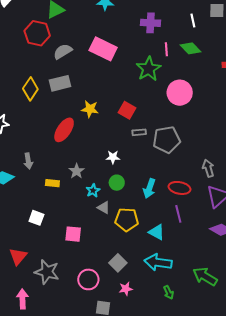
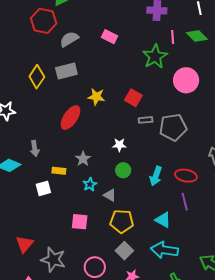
pink rectangle: (103, 49) -> (110, 37), size x0.6
cyan star: (93, 191) -> (90, 184), moved
white square: (36, 218) -> (43, 188), moved, turned -35
yellow pentagon: (127, 220) -> (122, 221), moved

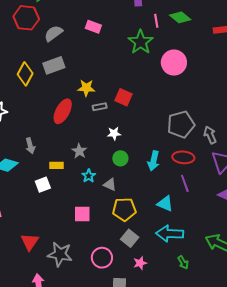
red square: (133, 98) -> (123, 97), moved
gray rectangle: (146, 120) -> (100, 107), moved
gray pentagon: (173, 127) -> (181, 124), moved

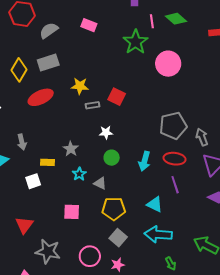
red ellipse: (63, 111) -> (41, 97), moved, turned 35
red triangle: (30, 242) -> (24, 225), moved
pink star: (140, 263) -> (118, 265), moved

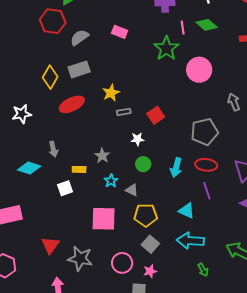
yellow star: (80, 86) -> (111, 93), turned -30
red square: (117, 97) -> (156, 115), moved, turned 30
gray arrow: (202, 137) -> (234, 102), moved
pink square: (72, 212) -> (104, 219), size x1.5
red triangle: (24, 225) -> (50, 245), moved

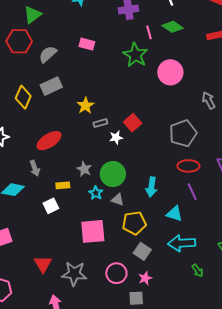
red ellipse: (72, 104) -> (49, 141), moved
white star: (137, 139) -> (116, 137), moved
green circle: (143, 164) -> (113, 174), moved, size x1.6
cyan arrow: (176, 167) -> (151, 187), moved

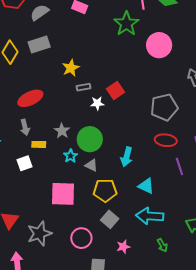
gray arrow: (35, 168) -> (25, 127), moved
purple line: (192, 192) -> (179, 166), moved
gray star: (74, 274) -> (39, 233), turned -30
pink star: (145, 278) -> (123, 247), moved

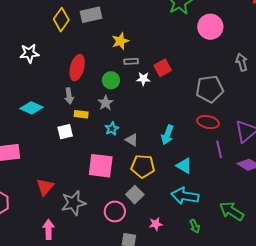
red ellipse: (30, 98) -> (77, 68), turned -55
green circle: (90, 139) -> (111, 80), moved, size x0.7
gray square: (110, 219) -> (135, 195), moved

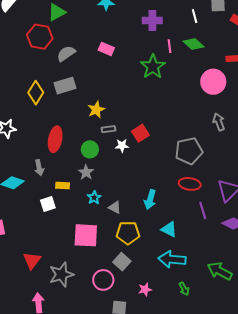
pink circle: (210, 27) -> (213, 82), moved
gray arrow: (69, 96) -> (39, 168), moved

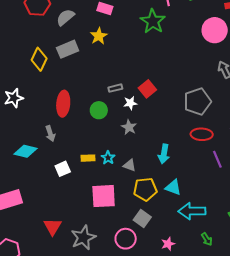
yellow star: (96, 110) -> (99, 36), moved
gray star: (86, 172) -> (129, 127), moved
yellow rectangle: (63, 186) -> (88, 158), moved
cyan triangle: (169, 229) -> (173, 187), moved

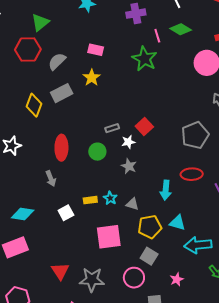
red ellipse: (202, 134) -> (192, 174), moved
cyan diamond: (25, 151) -> (23, 214), moved
gray star: (83, 238) -> (92, 280), turned 30

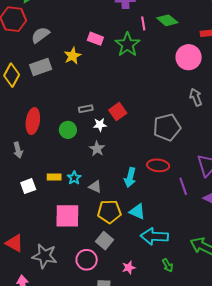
pink rectangle: (96, 50) -> (95, 39), moved
red triangle: (60, 271) -> (14, 243), turned -36

